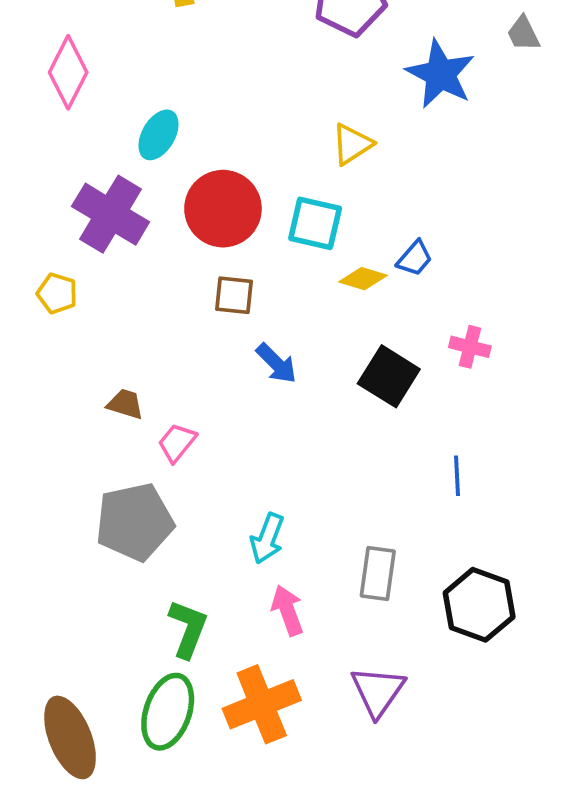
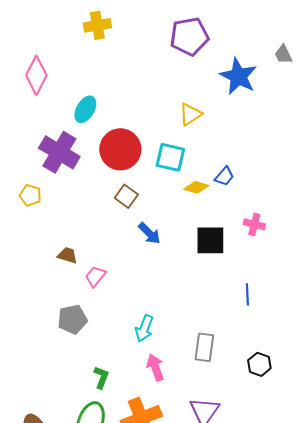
brown square: (234, 295) -> (126, 196), turned 30
black square: (389, 376) -> (210, 240), turned -32
gray pentagon: (135, 522) -> (72, 319), size x0.7
black hexagon: (479, 605) -> (259, 364), size x0.6
green L-shape: (188, 629) -> (101, 377), size x0.7

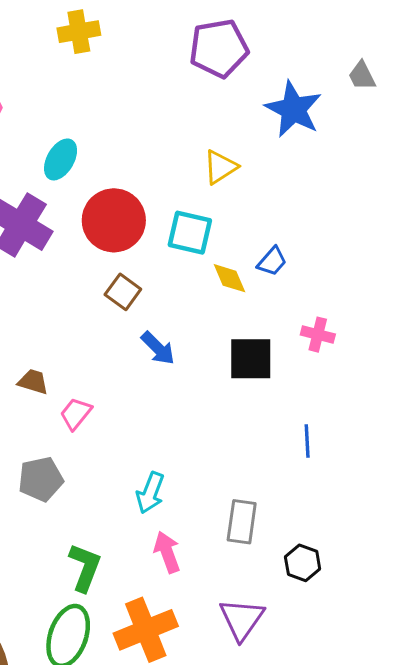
yellow diamond: (196, 187) -> (229, 278), turned 50
black hexagon: (259, 364) -> (303, 563), moved
green L-shape: (101, 377) -> (85, 567), size x1.4

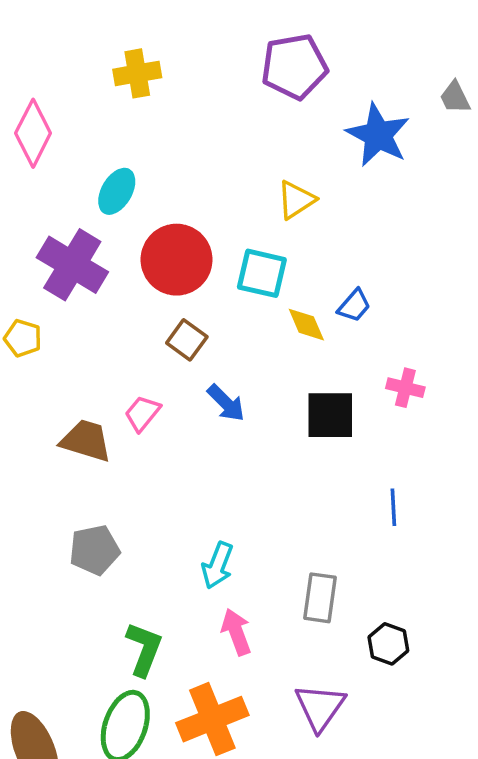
yellow cross: (79, 32) -> (137, 73), moved
brown trapezoid: (33, 382) -> (86, 441), size x1.5
pink trapezoid: (76, 414) -> (142, 413), moved

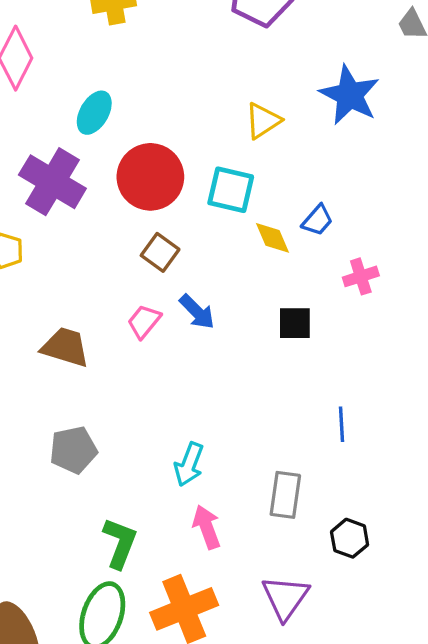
blue star: (378, 135) -> (350, 95), moved
pink cross: (405, 388) -> (361, 276), moved, turned -32
pink trapezoid: (142, 413) -> (144, 321), moved
black square: (330, 415) -> (295, 323), size x0.7
blue line: (393, 507) -> (342, 424), moved

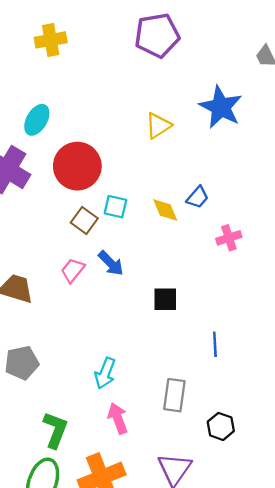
cyan square: (231, 190) -> (115, 207), moved, size x0.7
black square: (295, 323) -> (165, 299), moved

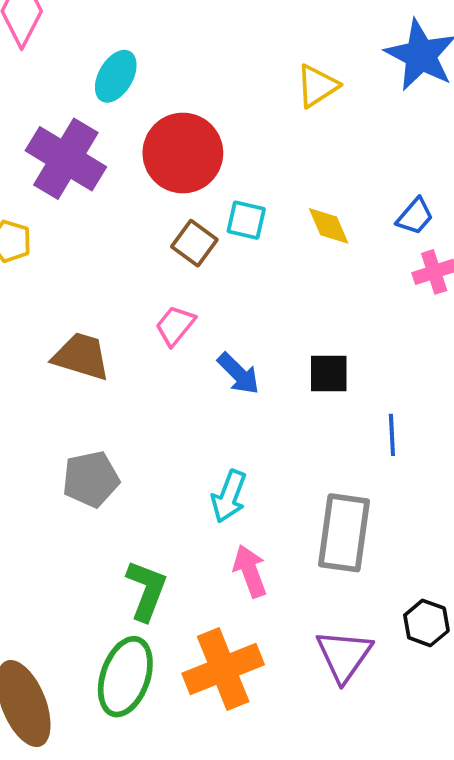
blue trapezoid: (198, 197) -> (415, 216), moved
blue arrow: (111, 263) -> (238, 374), moved
blue line: (215, 344) -> (392, 435), moved
gray rectangle: (174, 395) -> (344, 533), size x1.4
black hexagon: (221, 426) -> (426, 623), moved

